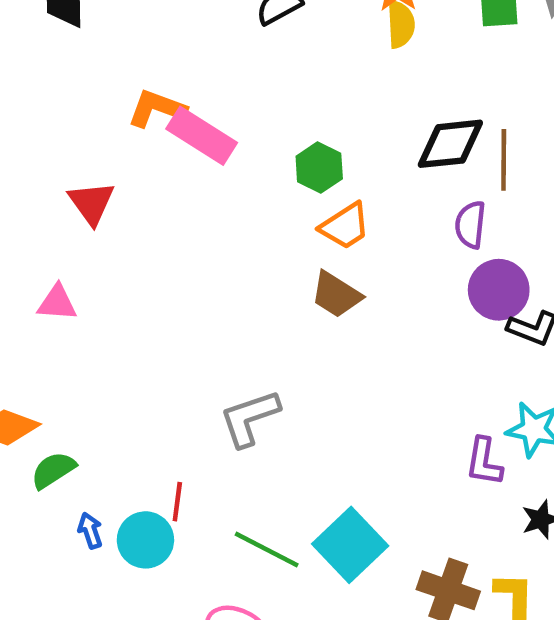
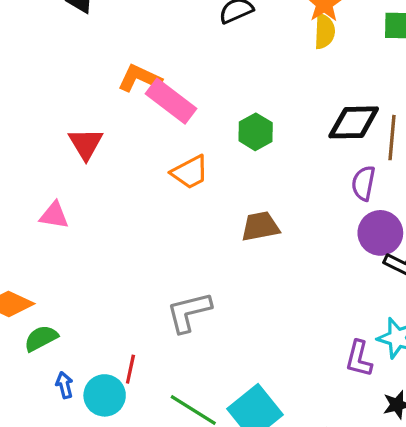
orange trapezoid: (345, 226) -> (190, 172), moved
brown trapezoid: (336, 295) -> (260, 226), turned 132

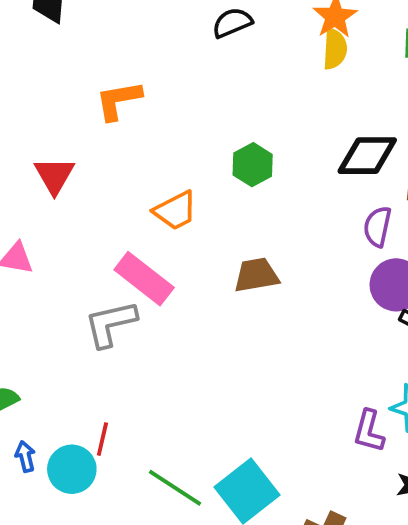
orange L-shape: (140, 78) -> (119, 100), turned -36
pink rectangle: (171, 101) -> (144, 279), moved
gray L-shape: (189, 312) -> (110, 324), moved

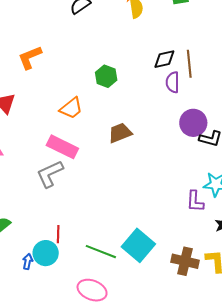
black diamond: (367, 156) -> (164, 59), size x0.7
purple semicircle: (377, 227) -> (173, 82), moved
blue arrow: (25, 456) -> (28, 262), moved, turned 35

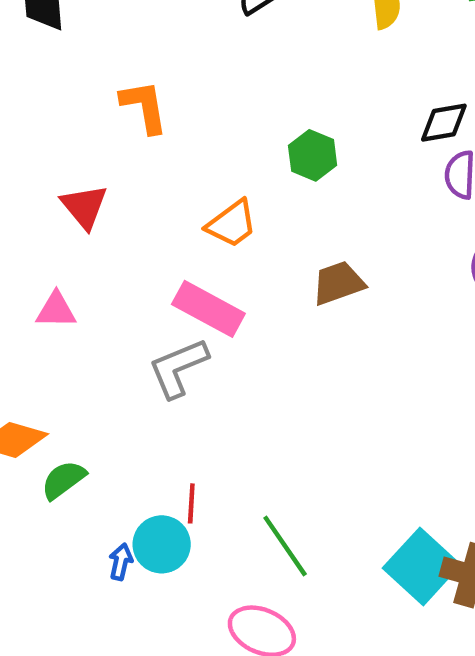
orange L-shape: (30, 57) -> (144, 107), turned 100
cyan square: (138, 245) -> (422, 566), moved
green line: (101, 252) -> (285, 546), turned 32

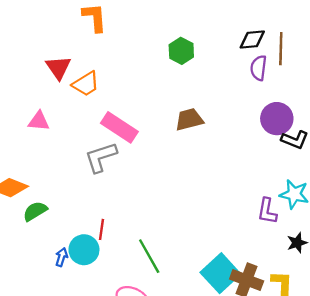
orange trapezoid: (232, 224) -> (86, 84), moved

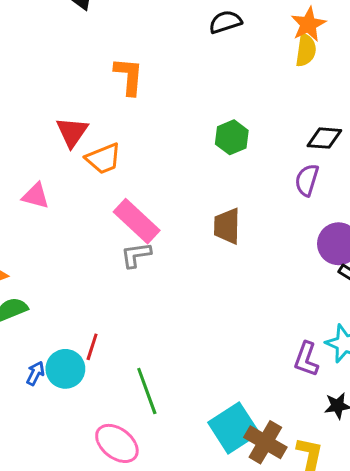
purple semicircle: (259, 68) -> (307, 180), moved
brown trapezoid: (189, 120) -> (227, 226), turned -84
gray L-shape: (101, 157) -> (136, 255), moved, size x0.7

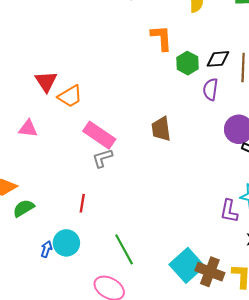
orange L-shape: (129, 76) -> (161, 38), moved
green hexagon: (232, 137) -> (188, 63), moved
red line: (92, 347) -> (82, 203), moved

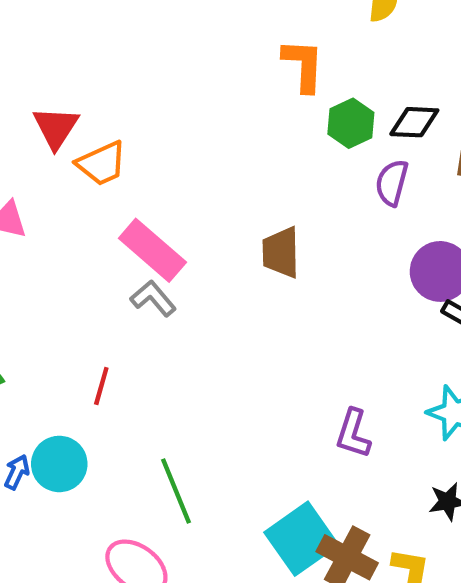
gray L-shape: (102, 158) -> (153, 298), turned 60
purple L-shape: (229, 211) -> (353, 434), moved

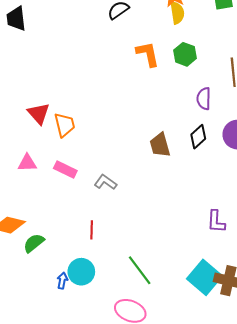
black diamond: (414, 122) -> (198, 137), moved, turned -30
green hexagon: (351, 123) -> (185, 54), moved
orange trapezoid: (102, 163) -> (65, 125), turned -65
pink rectangle: (152, 250) -> (65, 170), moved, size x0.7

